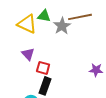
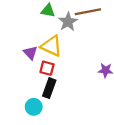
yellow triangle: (27, 24) -> (51, 46), moved

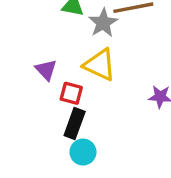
yellow triangle: (51, 46) -> (100, 65), moved
cyan circle: (34, 107) -> (83, 152), moved

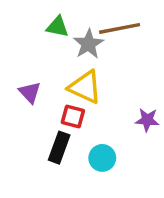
red square: (71, 93) -> (73, 117), moved
cyan circle: (83, 152) -> (102, 158), moved

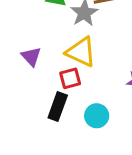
red square: (73, 117) -> (70, 78), turned -30

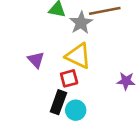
cyan circle: (97, 116) -> (76, 110), moved

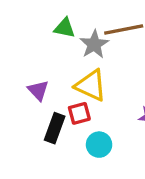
black rectangle: (58, 102) -> (55, 128), moved
cyan circle: (76, 110) -> (99, 145), moved

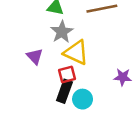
gray star: (94, 44) -> (62, 32), moved
black rectangle: (55, 128) -> (64, 91), moved

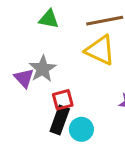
gray star: (62, 32) -> (43, 69), moved
yellow triangle: (76, 53) -> (100, 50), moved

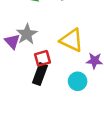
yellow triangle: (100, 50) -> (72, 40), moved
cyan circle: (81, 129) -> (78, 81), moved

